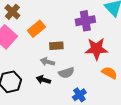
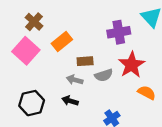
red star: (96, 49) -> (132, 65), turned -30
gray semicircle: (66, 73) -> (104, 75), moved

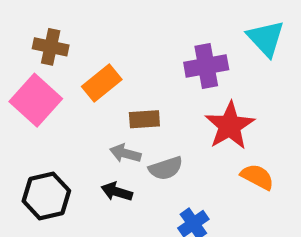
brown cross: (34, 22) -> (51, 47), turned -30
gray semicircle: (104, 75) -> (166, 168), moved

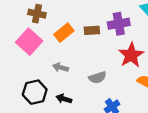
brown rectangle: (144, 119) -> (92, 30), moved
gray arrow: (125, 153) -> (61, 67), moved
black arrow: (117, 192) -> (64, 99), moved

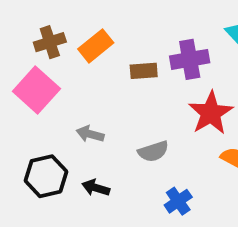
brown cross: (37, 14) -> (50, 42), turned -30
orange rectangle: (64, 33) -> (96, 46), moved

